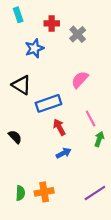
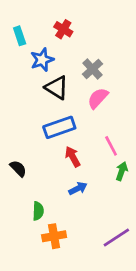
cyan rectangle: (18, 15) -> (20, 36), moved
red cross: (52, 23) -> (63, 29), turned 32
gray cross: (78, 34) -> (93, 69), moved
black triangle: (21, 85) -> (57, 88), moved
green semicircle: (20, 193) -> (38, 211), moved

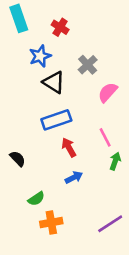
cyan rectangle: (20, 36) -> (19, 18), moved, size x1.5
pink semicircle: (98, 98) -> (108, 92), moved
green semicircle: (38, 211) -> (36, 199), turned 54

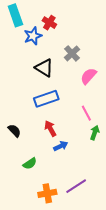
blue star: (40, 56) -> (33, 36), moved
red arrow: (69, 147) -> (50, 129), moved
orange cross: (51, 222) -> (47, 193), moved
purple line: (110, 224) -> (76, 186), moved

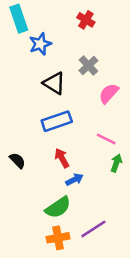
red cross: (49, 23) -> (86, 20), moved
pink line: (86, 113) -> (106, 139), turned -35
green semicircle: (30, 164) -> (58, 207), moved, size x1.5

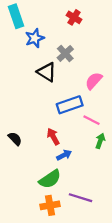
gray cross: (88, 65) -> (65, 53), moved
blue rectangle: (57, 121) -> (70, 105), moved
purple line: (93, 229) -> (81, 198), turned 50

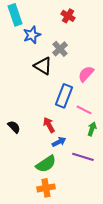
blue rectangle: (70, 105) -> (64, 96), turned -50
purple line: (81, 198) -> (83, 157), moved

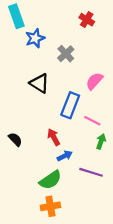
red cross: (68, 16) -> (87, 20), moved
black triangle: (43, 66) -> (39, 83), moved

